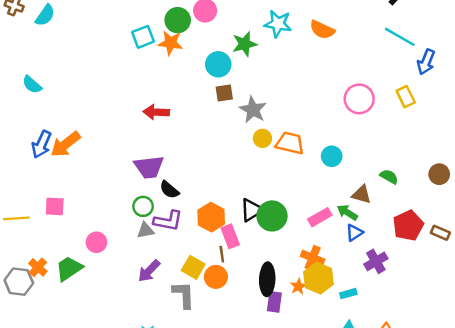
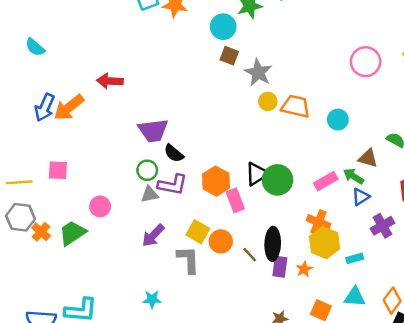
brown square: (224, 93) -> (229, 56), turned 30
red arrow: (156, 112) -> (110, 81), moved
brown line: (222, 254) -> (250, 255), moved, turned -35
gray hexagon: (19, 282) -> (21, 217), moved
orange star: (298, 286) -> (304, 269), moved

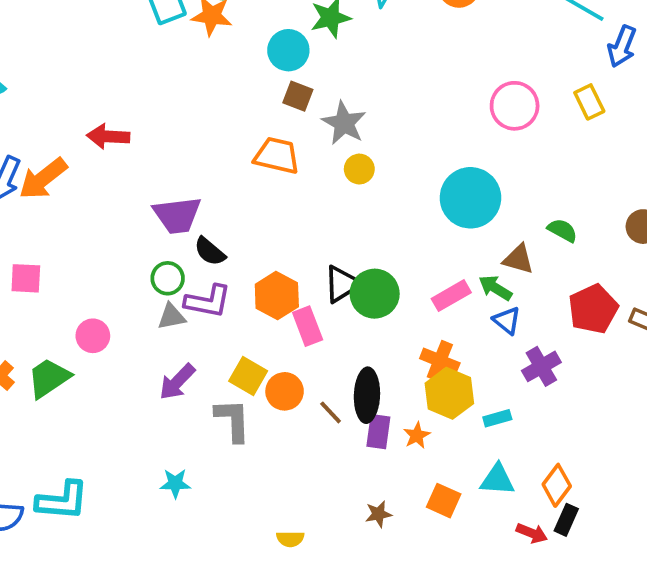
orange trapezoid: (296, 106) -> (277, 156), moved
cyan circle: (338, 120) -> (470, 198), size x1.8
blue triangle: (361, 197) -> (507, 320), turned -48

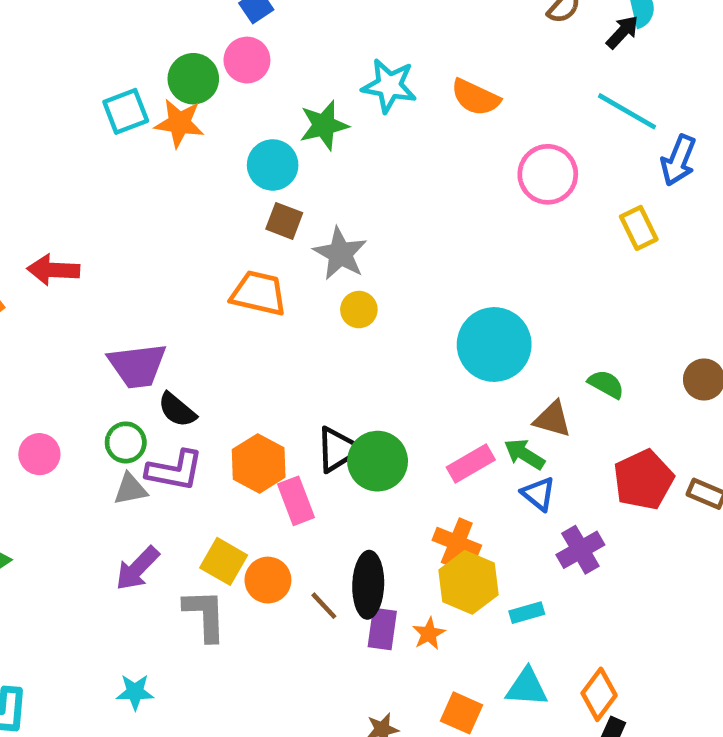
pink circle: (515, 106) -> (548, 174), moved
pink circle: (93, 336) -> (39, 454), moved

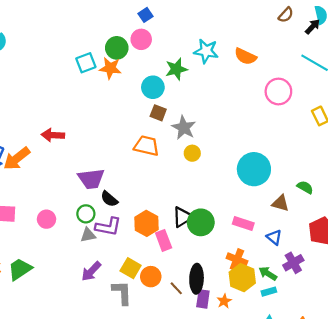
green arrow: (524, 454) -> (268, 273), moved
pink rectangle: (471, 463) -> (243, 223), turned 48

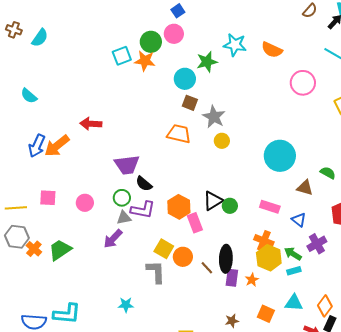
green circle: (201, 222) -> (230, 206), size x0.6
purple arrow: (91, 271) -> (113, 239), moved

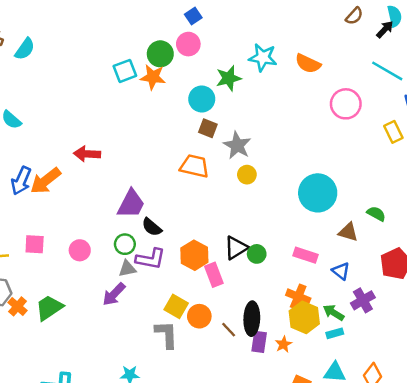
purple trapezoid: (127, 165) -> (131, 204), turned -56

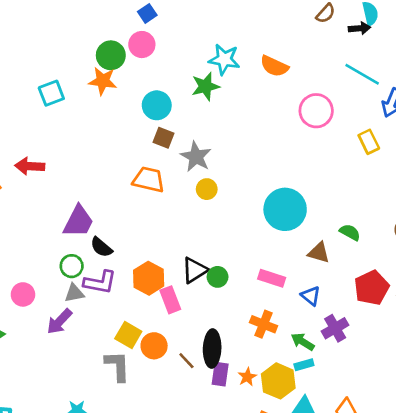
black arrow: (385, 29) -> (359, 28), turned 42
cyan square: (125, 71) -> (51, 93), moved
green star: (229, 78) -> (205, 86), moved
pink circle: (80, 250) -> (23, 294), moved
yellow hexagon: (304, 317) -> (278, 381), moved

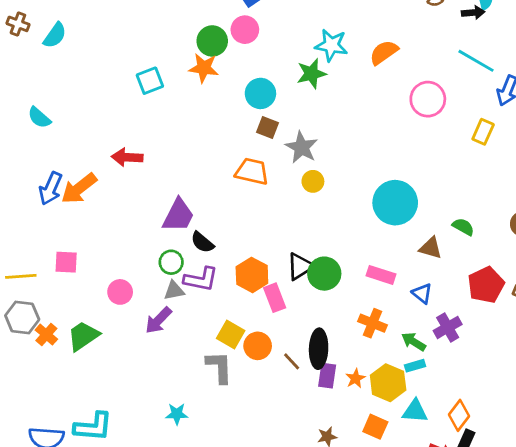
orange semicircle: (274, 66) -> (384, 52), turned 120
yellow rectangle: (369, 142) -> (483, 132), turned 50
green circle: (218, 277) -> (324, 274), size x1.5

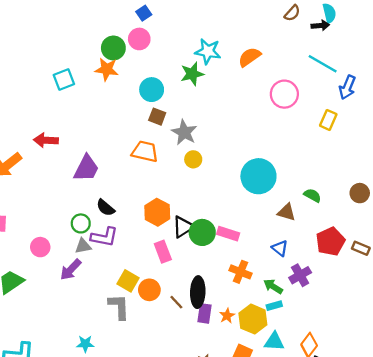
purple trapezoid: (178, 215) -> (86, 168), moved
orange hexagon: (252, 275) -> (157, 212), moved
pink rectangle: (381, 275) -> (228, 234), moved

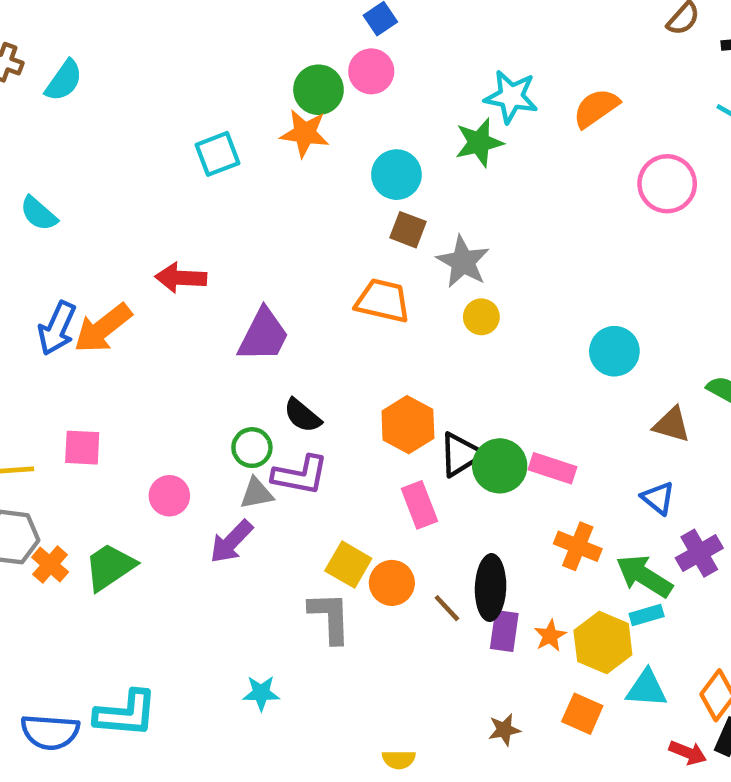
cyan circle: (258, 176) -> (614, 351), size x0.7
green arrow: (273, 286) -> (644, 576), size x1.4

